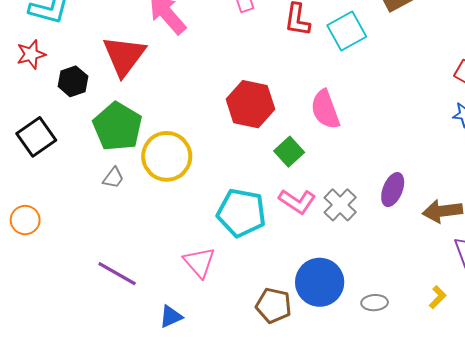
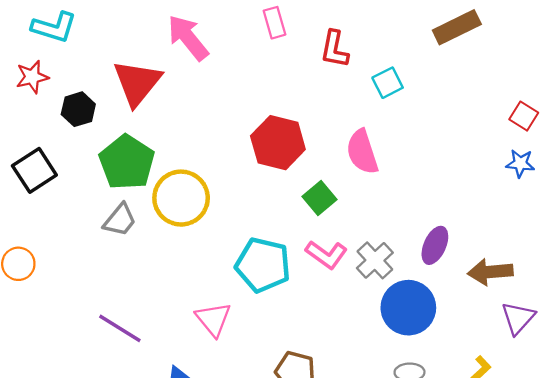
cyan square: (347, 31) -> (388, 83), moved, size x0.7
gray trapezoid: (113, 178) -> (120, 220), size x1.4
blue circle: (320, 282) -> (408, 308), moved

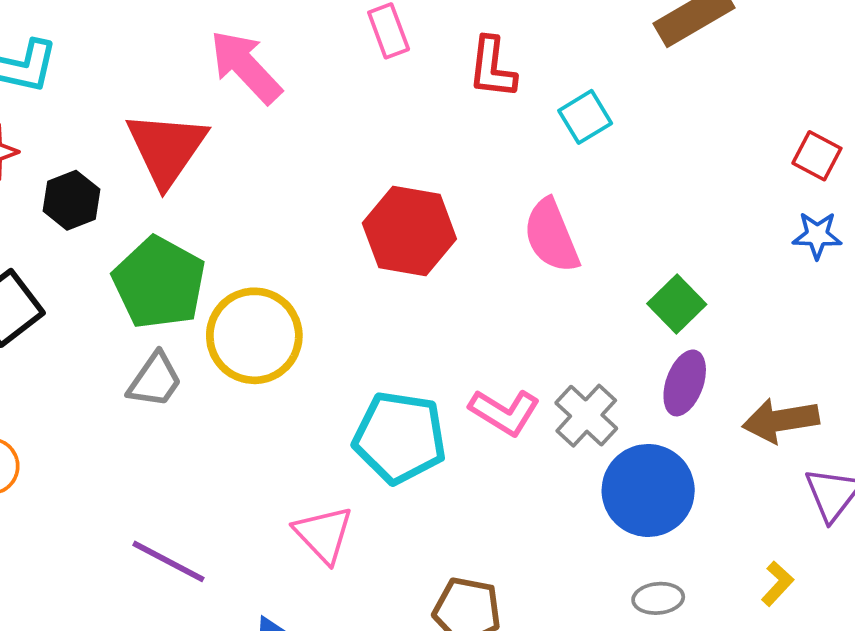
green square: (320, 198) -> (677, 304), moved

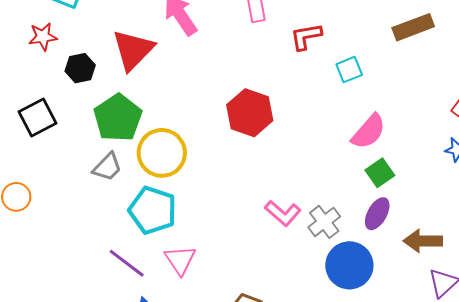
red L-shape: (492, 68) -> (306, 36), turned 64
pink semicircle: (551, 236) -> (369, 132), moved, turned -126
cyan pentagon: (400, 437) -> (153, 210), moved
purple line: (168, 561) -> (127, 263), moved

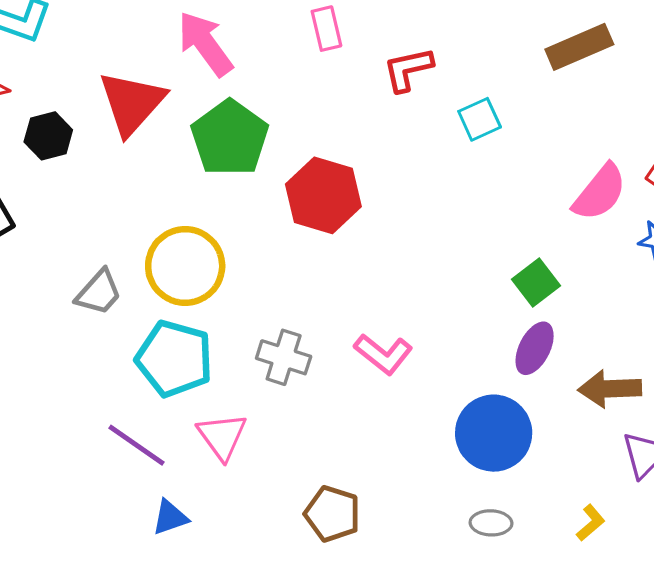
green pentagon: (118, 118) -> (230, 138), moved
pink semicircle: (369, 132) -> (600, 192), moved
gray cross: (324, 222) -> (284, 357), moved, turned -32

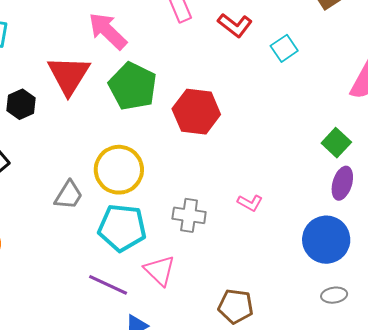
red L-shape: (408, 69) -> (235, 25), turned -120
pink L-shape: (383, 354) -> (250, 203), size x0.7

